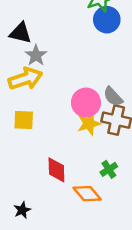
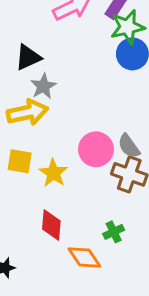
black triangle: (20, 33) -> (28, 57), turned -45
yellow star: (89, 124) -> (53, 173), moved, turned -30

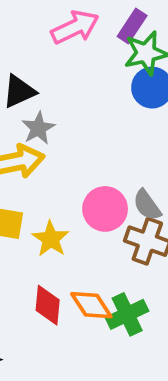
green cross: (114, 232) -> (127, 314), size x1.5
orange diamond: (84, 258) -> (91, 305), moved

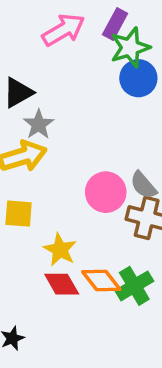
yellow star: (51, 239) -> (60, 250), moved
red diamond: (48, 305) -> (62, 284), turned -30

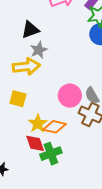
orange diamond: (101, 281) -> (55, 127), moved, turned -50
green cross: (134, 286) -> (51, 154), moved

